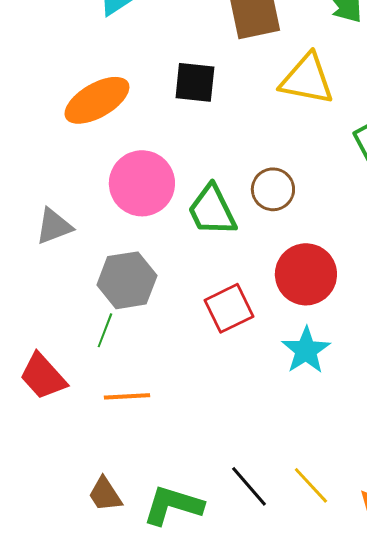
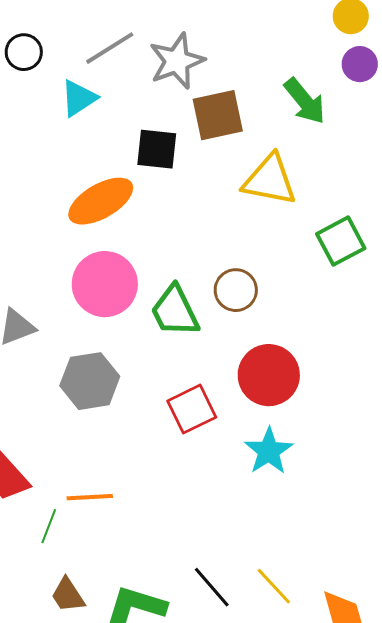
black square: (195, 82) -> (157, 149), moved
orange ellipse: (97, 100) -> (101, 201), moved
green line: (105, 330) -> (49, 526), moved

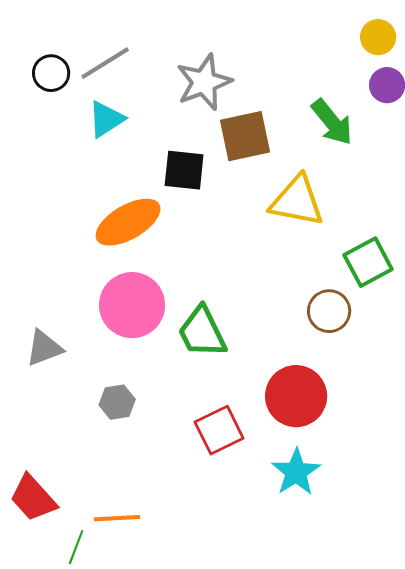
gray line: (110, 48) -> (105, 63), moved
brown circle: (236, 290) -> (329, 311), moved
gray hexagon: (90, 381) -> (117, 402), size x0.6

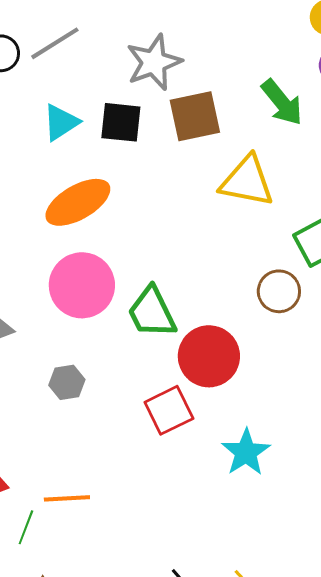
cyan triangle: (106, 119) -> (61, 122), moved
black square: (184, 170) -> (121, 122), moved
red circle: (296, 396) -> (209, 356), moved

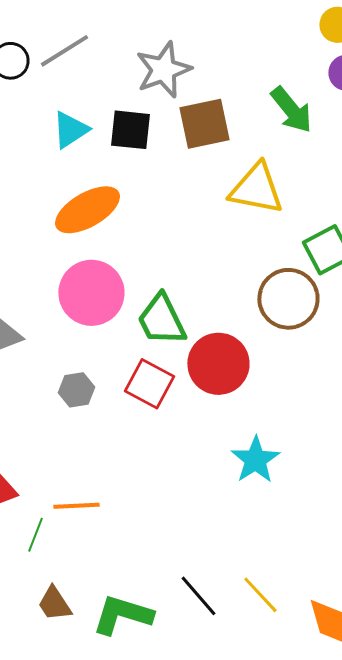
brown circle: (279, 291) -> (288, 299), size x1.4
red square: (169, 410) -> (149, 384), moved, turned -36

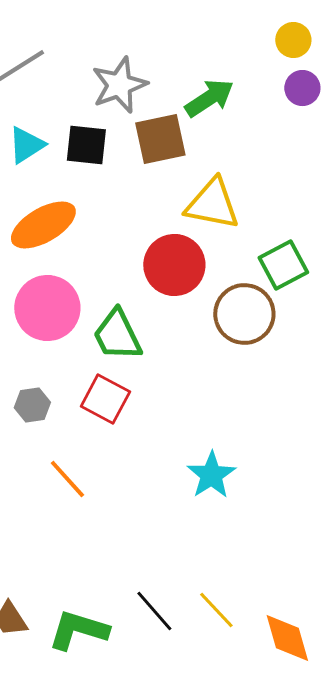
green arrow: (291, 110) -> (209, 98), moved, turned -84
red circle: (218, 364) -> (174, 265), moved
orange line: (76, 506) -> (67, 479), moved, turned 51

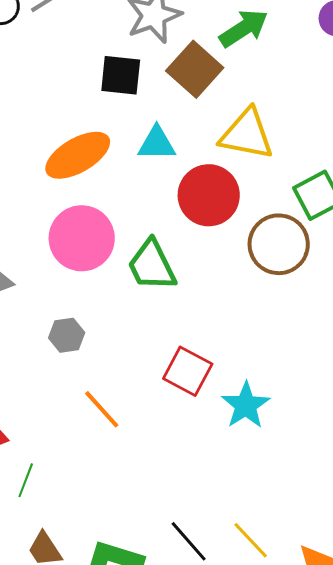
brown square: (160, 139) -> (195, 69), turned -36
cyan triangle: (26, 145) -> (157, 143), moved, turned 33
red square: (105, 399) -> (188, 371), moved

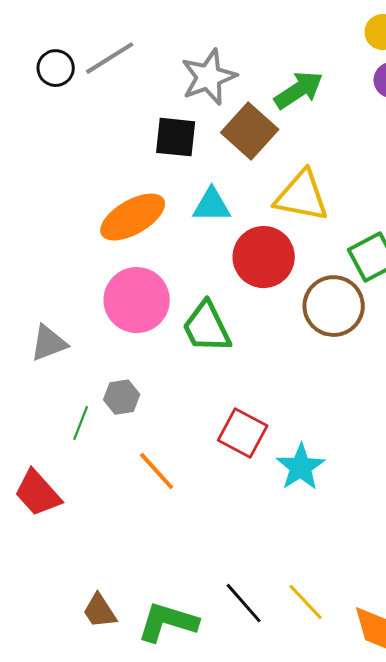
green line: (26, 480) -> (81, 423), moved

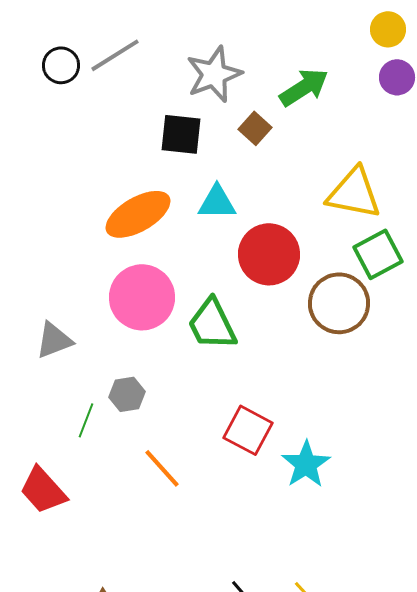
brown square: (250, 131) -> (255, 128), size x0.6
yellow triangle: (302, 196) -> (354, 193), moved

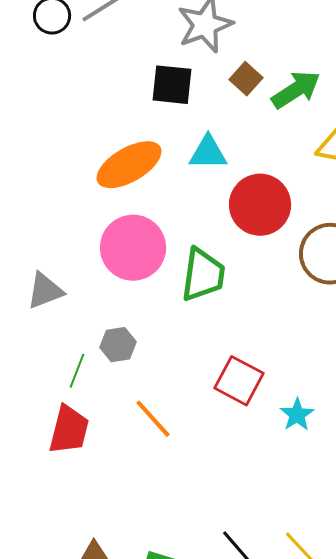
green arrow: (304, 87) -> (296, 90), moved
green trapezoid: (212, 324) -> (203, 275), turned -146
cyan star: (306, 464) -> (297, 415), size x0.7
red trapezoid: (43, 490) -> (69, 430), moved, turned -124

